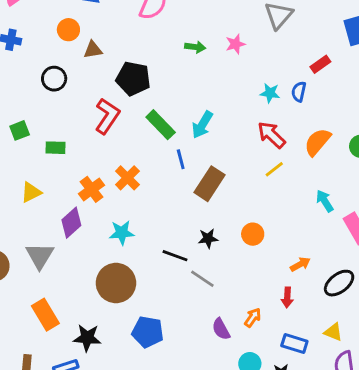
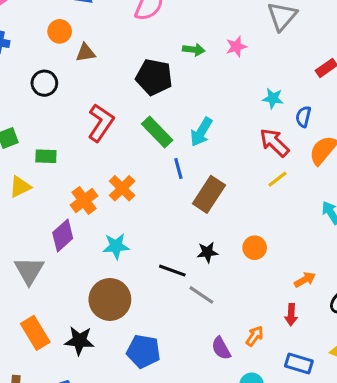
black pentagon: (133, 79) -> (154, 77), moved
blue semicircle: (299, 92) -> (303, 117), moved
yellow triangle: (31, 192) -> (20, 187), moved
black star: (87, 338) -> (79, 341), moved

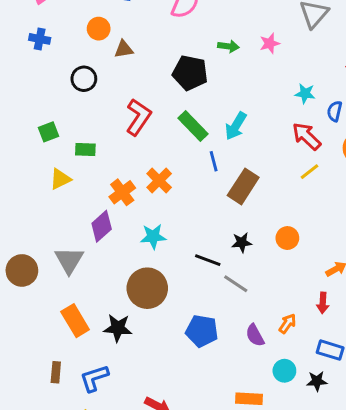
blue pentagon: (143, 351) -> (202, 331), moved

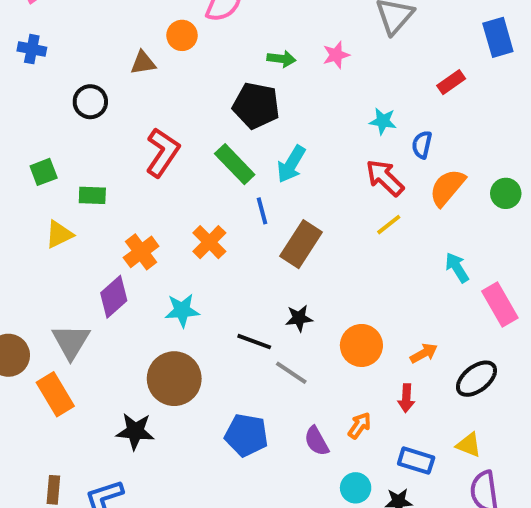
orange circle: (99, 29) -> (182, 35), moved
black pentagon: (190, 73) -> (256, 106), moved
orange cross: (159, 181) -> (209, 242), moved
orange circle: (287, 238) -> (361, 345), moved, size x1.4
orange rectangle: (75, 321) -> (55, 394), moved

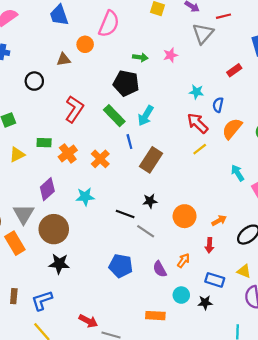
green rectangle: (92, 195) -> (44, 143), moved
orange cross: (141, 252) -> (68, 153), moved
brown circle: (174, 379) -> (54, 229), moved

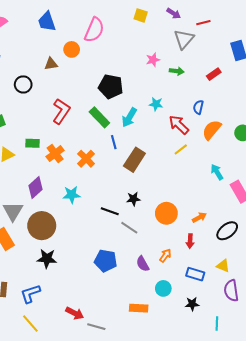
green arrow: (140, 57) -> (177, 71), moved
cyan star: (196, 92) -> (156, 104), moved
black star: (205, 303) -> (192, 304), moved

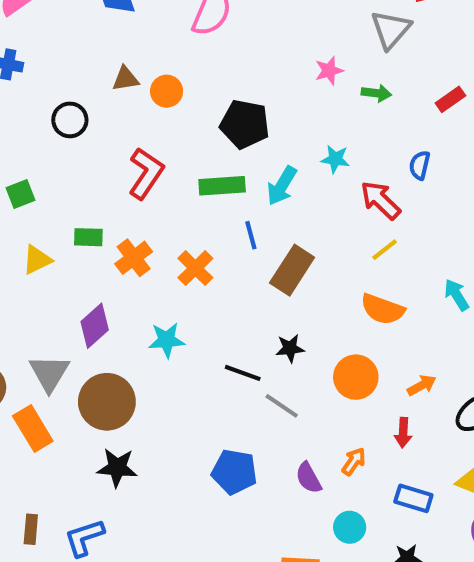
orange circle: (72, 49) -> (167, 91), moved
green rectangle: (99, 117) -> (222, 186), turned -50
orange semicircle: (212, 130) -> (383, 309), moved, turned -110

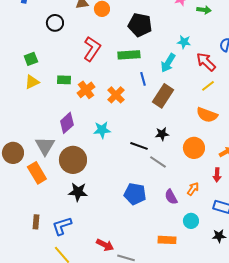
cyan arrow: (282, 186) -> (168, 63), moved
yellow triangle: (37, 260) -> (32, 82), moved

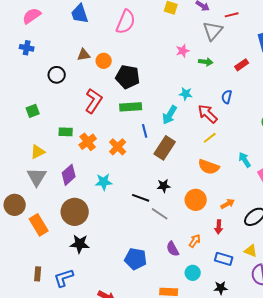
black pentagon: (140, 25) -> (128, 77), moved
yellow triangle: (32, 82) -> (38, 152), moved
gray triangle: (45, 146) -> (37, 177), moved
blue pentagon: (135, 194) -> (136, 259), moved

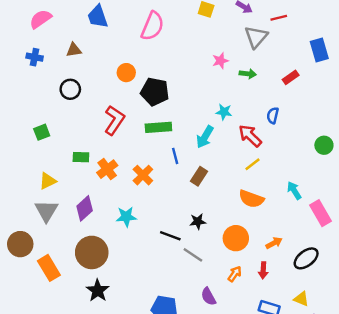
brown triangle: (84, 55) -> (74, 50), moved
brown rectangle: (165, 148) -> (199, 176), size x0.7
orange arrow: (195, 241) -> (235, 274), moved
black star: (80, 244) -> (98, 291), turned 30

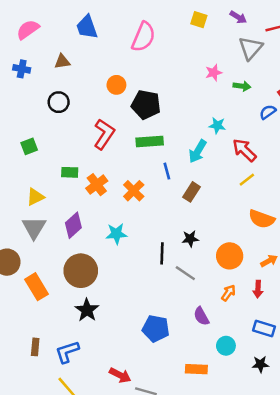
blue semicircle: (273, 115) -> (268, 112), moved, turned 42
orange semicircle: (251, 199) -> (262, 219), moved
black line: (170, 236) -> (162, 253), turned 72

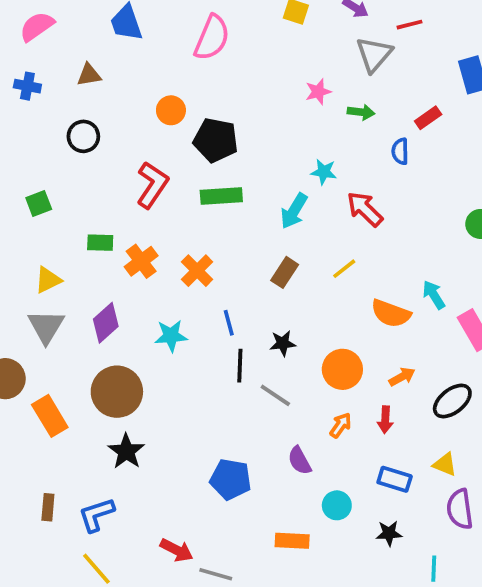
blue semicircle: (268, 112) -> (400, 151), turned -56
blue line: (167, 171) -> (229, 323), moved
yellow line: (247, 180) -> (344, 269), moved

